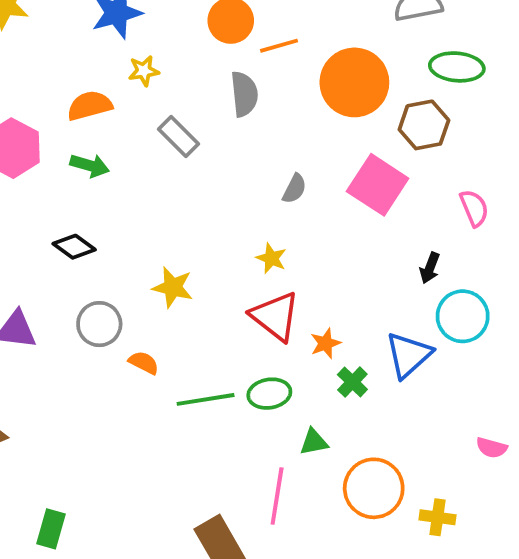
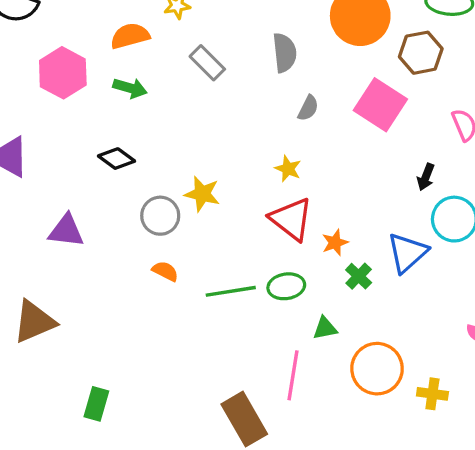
gray semicircle: (244, 94) -> (285, 53), moved
gray circle: (99, 324) -> (160, 216), moved
orange semicircle: (144, 363) -> (165, 271), moved

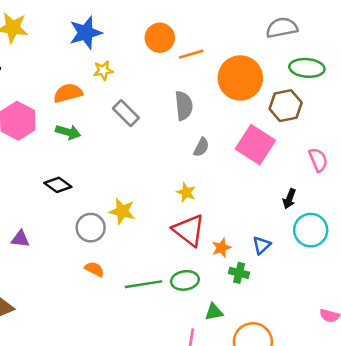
purple triangle: (66, 231) -> (20, 239), size x0.7
blue triangle: (407, 253) -> (262, 245), moved, size x0.6
green cross: (359, 276) -> (239, 273), turned -30

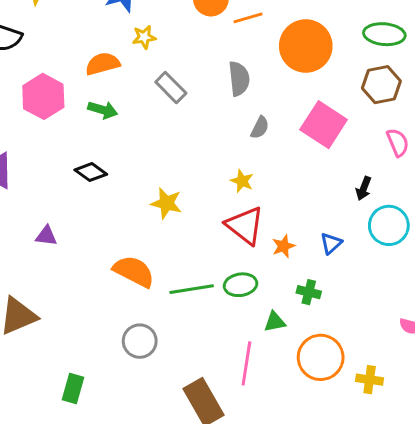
brown hexagon: (286, 106) -> (381, 85), moved
gray circle: (91, 228) -> (140, 341), moved
orange semicircle: (94, 269) -> (134, 271), size x1.8
green cross: (239, 273) -> (309, 292), moved

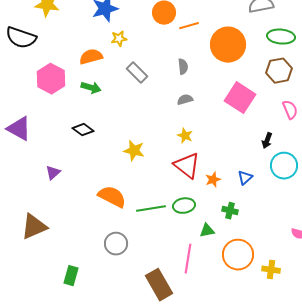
gray semicircle: (239, 79) -> (183, 67), size x0.7
gray semicircle: (260, 128) -> (185, 100), moved, turned -133
purple triangle: (46, 236) -> (53, 173), turned -49

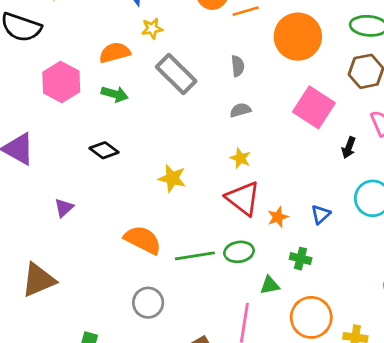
gray rectangle: (137, 73) -> (176, 74), size x1.4
black arrow: (267, 141) -> (349, 148), moved

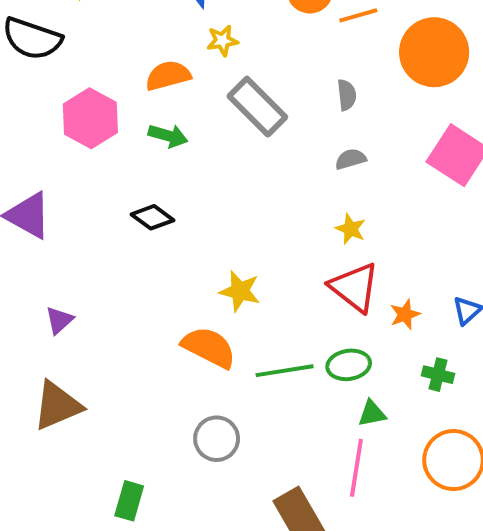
yellow star: (172, 178) -> (240, 291), moved
purple triangle: (64, 208) -> (59, 320), moved
green triangle: (270, 285) -> (372, 413), moved

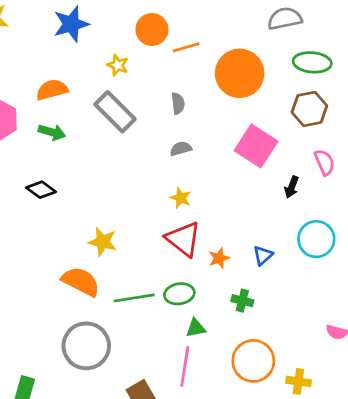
yellow star: (222, 41) -> (118, 65), moved, turned 30
gray circle: (217, 439) -> (86, 346), size x1.5

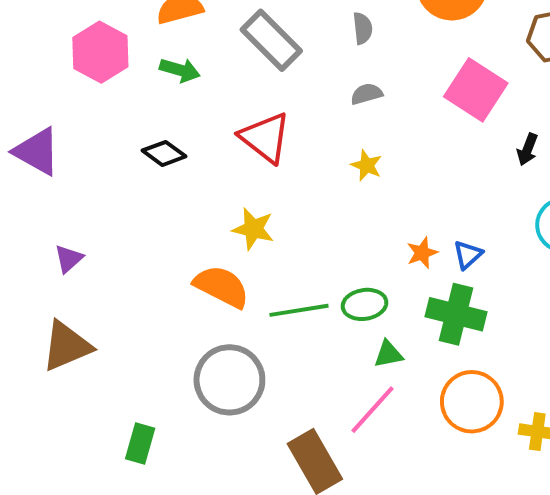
red triangle: (183, 239) -> (265, 138), moved
blue triangle: (263, 255) -> (468, 255), moved
green cross: (242, 301) -> (456, 314), size x1.8
pink line: (185, 366) -> (372, 410), turned 33

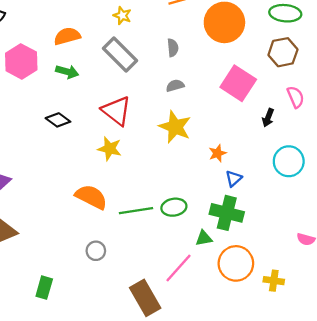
yellow star: (367, 165) -> (175, 127), size x1.8
yellow star: (253, 229) -> (110, 149), moved
orange star: (422, 253) -> (218, 153), moved
green triangle: (388, 354) -> (204, 238), moved
gray circle: (229, 380) -> (96, 251), size x0.5

